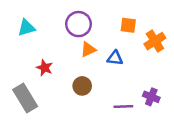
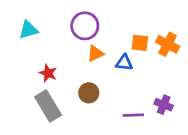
orange square: (128, 25) -> (140, 43), moved
orange cross: (155, 41) -> (168, 44), turned -30
gray rectangle: (25, 98) -> (48, 106), moved

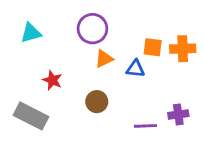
orange cross: (168, 44) -> (183, 49), turned -30
purple cross: (164, 105) -> (178, 115), turned -30
gray rectangle: (48, 106) -> (31, 116), moved, turned -32

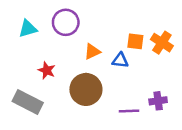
purple circle: (92, 29) -> (66, 22), moved
orange cross: (183, 49) -> (162, 43), turned 35
brown circle: (97, 102) -> (86, 89), size x1.6

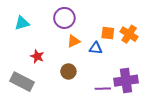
purple circle: (66, 22) -> (64, 18), moved
brown circle: (86, 89) -> (68, 71), size x0.6
purple cross: (158, 101) -> (126, 81), size x1.6

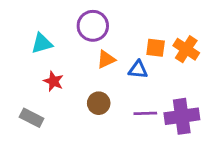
cyan triangle: (22, 23) -> (42, 43), moved
gray rectangle: (22, 82) -> (32, 118), size x0.7
purple line: (103, 89) -> (145, 113), moved

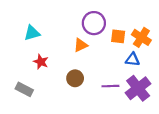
purple circle: (93, 26) -> (94, 23), moved
blue triangle: (138, 70) -> (133, 60), moved
purple cross: (182, 116) -> (138, 88), turned -30

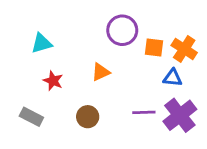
orange triangle: (81, 45) -> (101, 72), moved
brown circle: (75, 78) -> (88, 117), moved

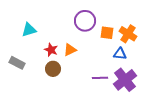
red star: (53, 81) -> (51, 50), moved
gray rectangle: (31, 117) -> (17, 63), moved
brown circle: (88, 117) -> (53, 69), moved

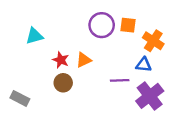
orange square: (107, 33) -> (128, 25), moved
gray rectangle: (17, 63) -> (20, 98), moved
purple line: (100, 78) -> (120, 80), moved

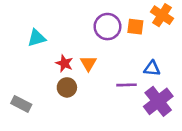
orange cross: (153, 41) -> (162, 15), moved
orange triangle: (84, 60) -> (88, 63), turned -35

